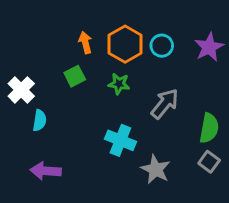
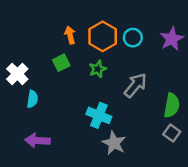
green star: (119, 84) -> (98, 69), turned -30
gray star: (156, 169) -> (114, 143), moved

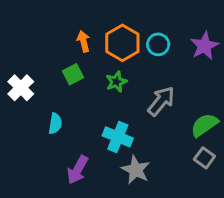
cyan semicircle: (32, 99) -> (55, 124), moved
green semicircle: (172, 105) -> (204, 125), turned -135
purple arrow: (37, 141) -> (78, 170), moved, turned -65

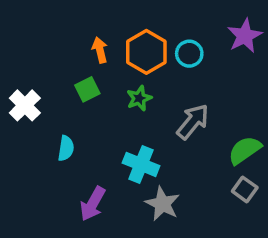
purple star: (204, 46) -> (245, 36), moved

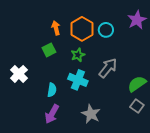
white cross: (25, 105) -> (19, 74), moved
cyan semicircle: (66, 148) -> (52, 90), moved
cyan cross: (141, 164) -> (78, 80), moved

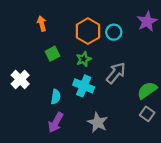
orange arrow: (56, 28) -> (42, 24), moved

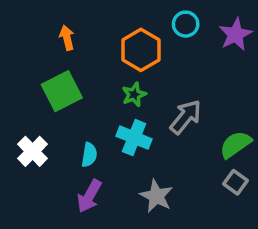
cyan circle: (114, 32) -> (186, 24), moved
green square: (52, 54) -> (62, 91), moved, size x1.6
white cross: (20, 79) -> (33, 151), moved

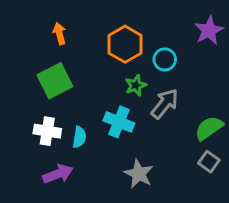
cyan circle: (186, 24) -> (165, 59), moved
green star: (134, 95) -> (136, 85), moved
white cross: (33, 151) -> (47, 131), moved, turned -36
purple arrow: (89, 196) -> (58, 174), moved, turned -140

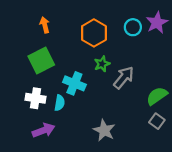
cyan circle: (165, 59) -> (133, 27), moved
cyan cross: (119, 122) -> (74, 83), moved

